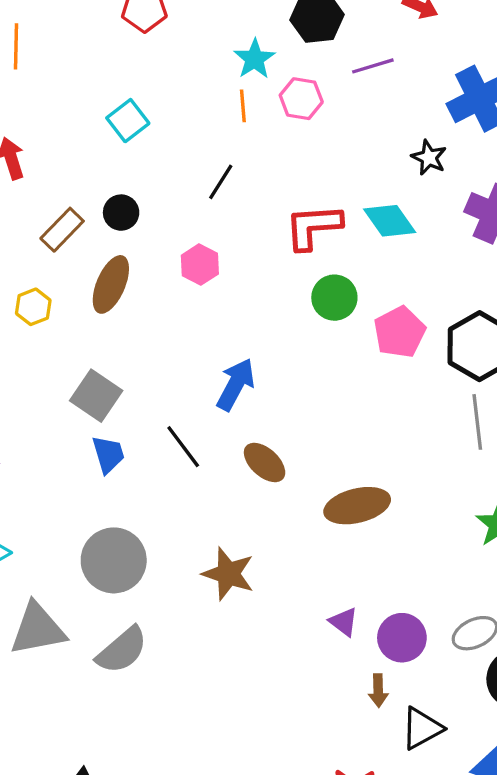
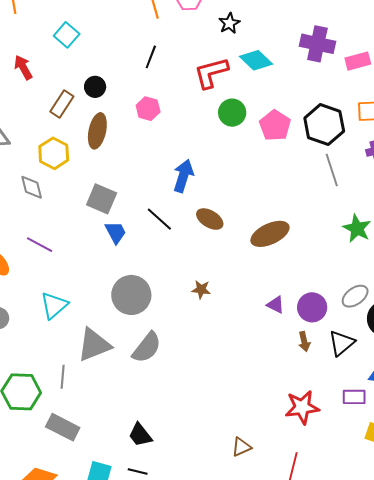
cyan square: (128, 121) -> (67, 35), moved
black star: (429, 158) -> (229, 23), moved, turned 30
yellow hexagon: (33, 307) -> (54, 153), size x1.4
brown star: (228, 574) -> (201, 290), size x0.6
black triangle: (422, 728) -> (342, 343), moved

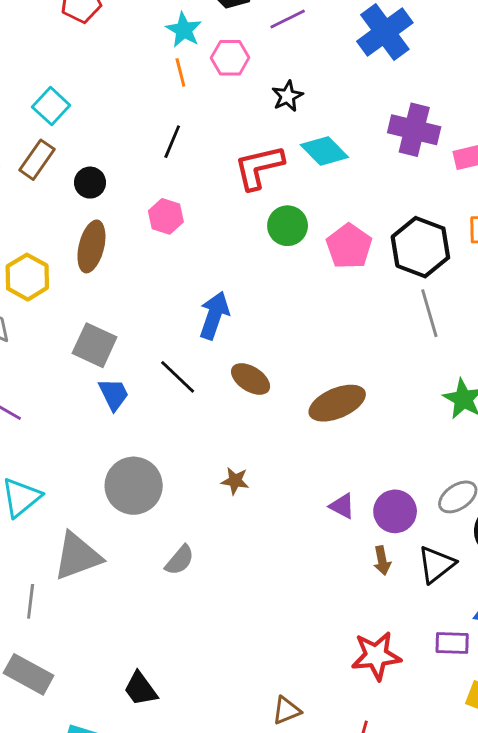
brown rectangle: (62, 104) -> (37, 160), moved
gray semicircle: (147, 348) -> (180, 560), moved, size x0.7

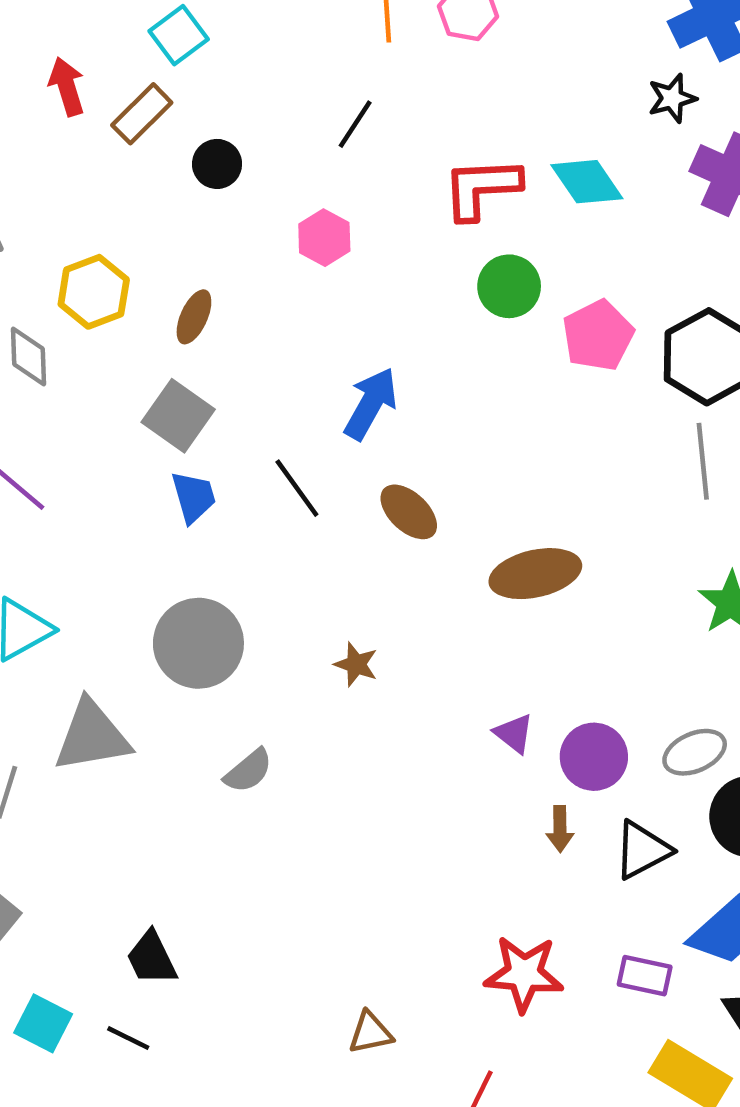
black star: (287, 96) -> (672, 98), moved
brown ellipse: (91, 246) -> (194, 317), moved, size x0.7

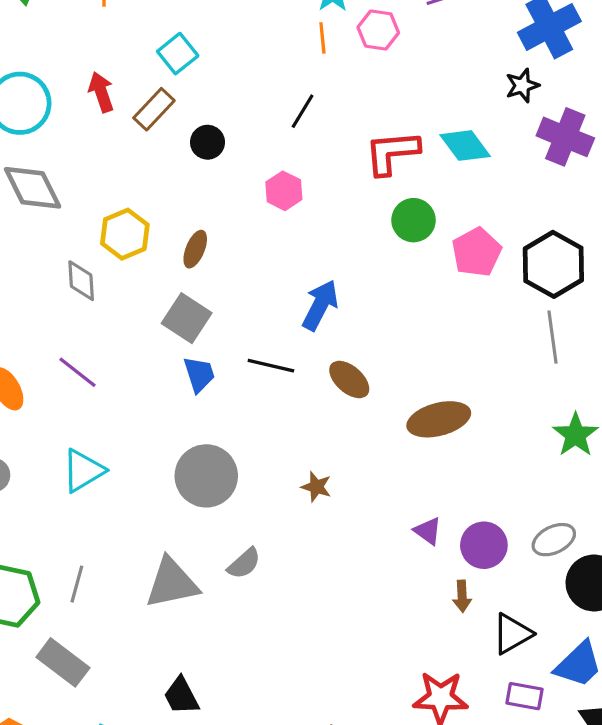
black line: (297, 488) -> (271, 366), turned -39
gray triangle: (92, 736) -> (172, 583), moved
black triangle: (642, 850) -> (512, 634), moved

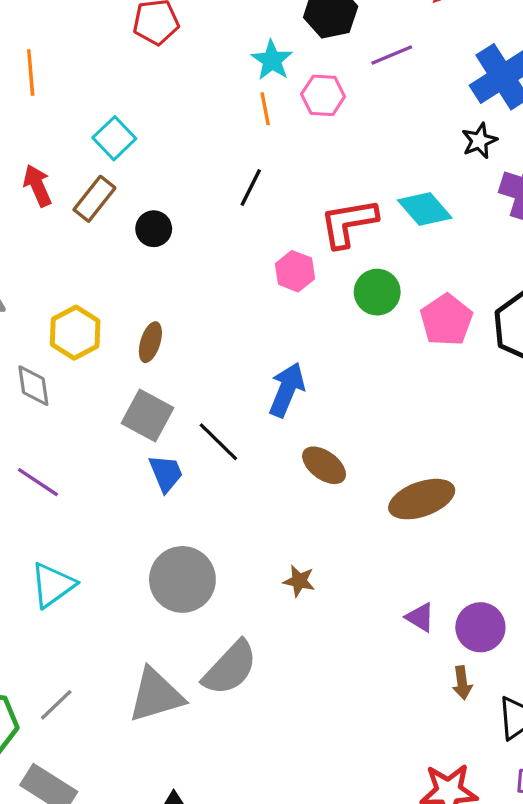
pink hexagon: (284, 191) -> (295, 271), moved
black line: (271, 366) -> (218, 442), moved, turned 36
gray semicircle: (244, 563) -> (230, 668), size x1.6
gray line: (77, 584) -> (56, 705), turned 36

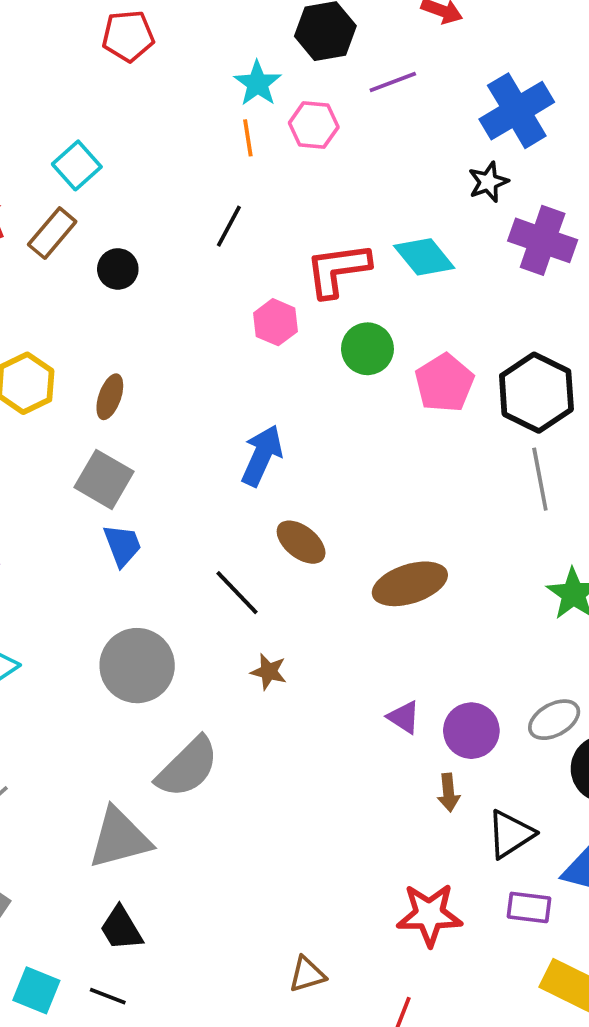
black line: (218, 442) -> (237, 593), moved
gray triangle: (156, 695) -> (120, 838), moved

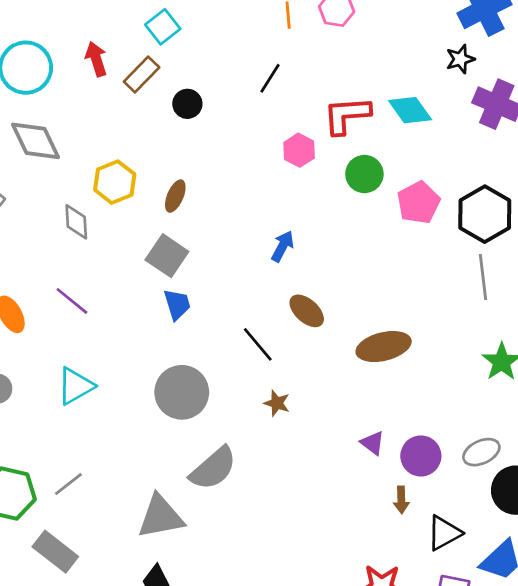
blue arrow: (262, 456) -> (283, 246), size x0.7

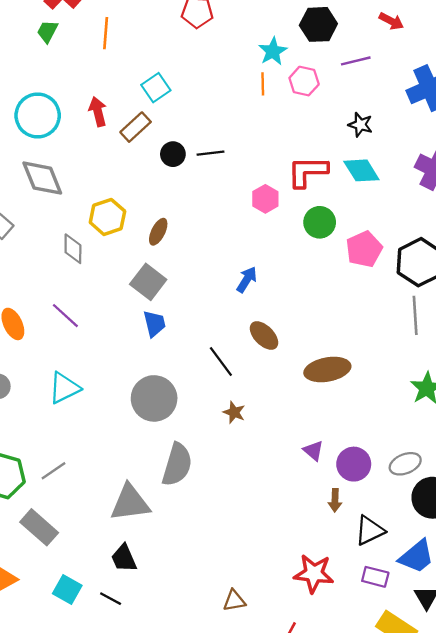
black star: (460, 59) -> (360, 125), moved, turned 30
black line: (270, 78) -> (210, 153), moved, turned 48
gray semicircle: (213, 468) -> (177, 465), turned -36

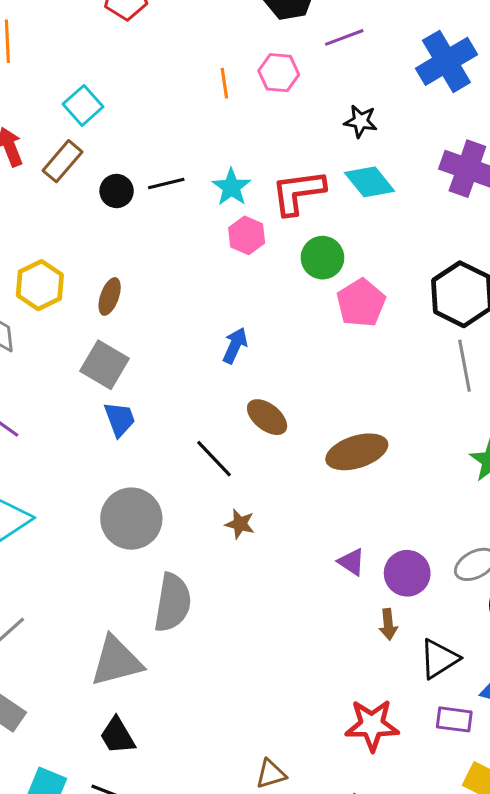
cyan star: (273, 51) -> (231, 187), moved
pink pentagon: (364, 249) -> (361, 303), moved

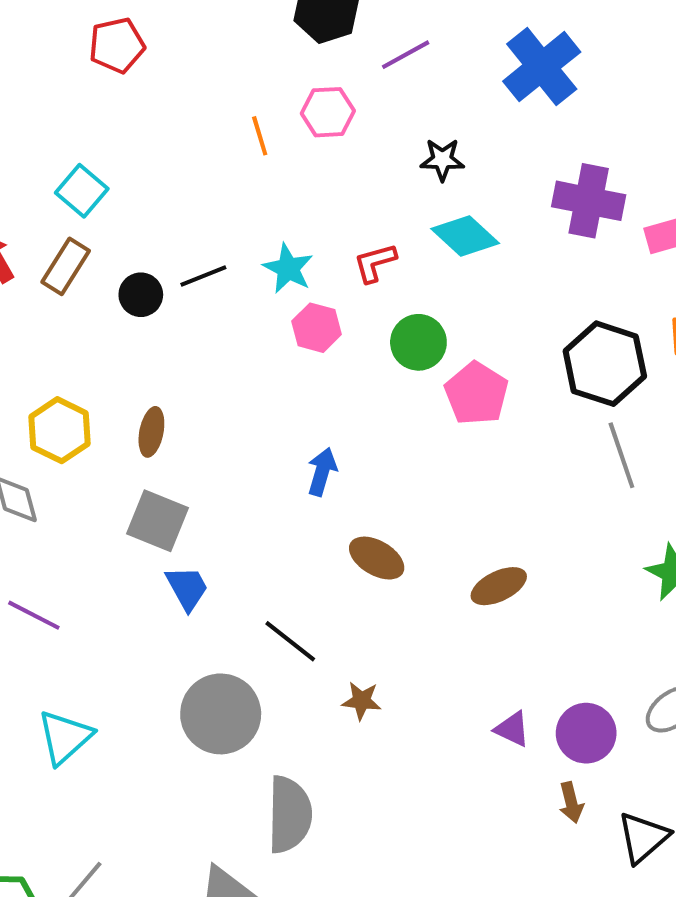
red L-shape: (298, 192) -> (375, 263), size x0.6
brown ellipse: (357, 452) -> (499, 586), size x0.7
black line: (214, 459) -> (290, 641), moved

